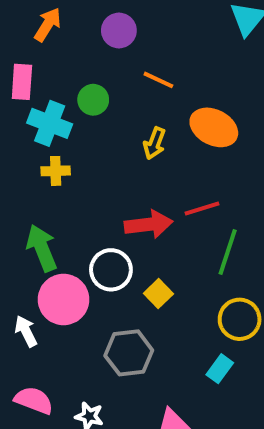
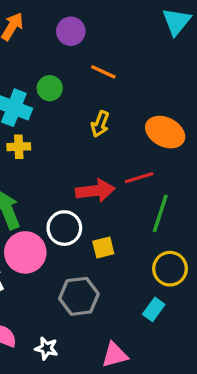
orange ellipse: (214, 127) -> (165, 132), moved
yellow square: (158, 294) -> (103, 248), turned 30

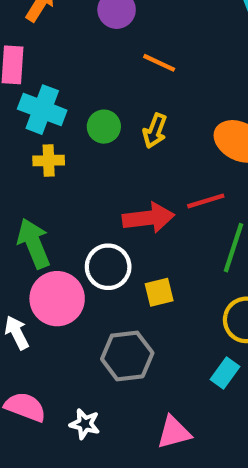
green circle: (50, 88) -> (104, 127), moved

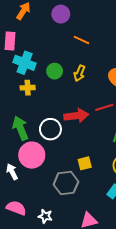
white circle: (108, 267) -> (50, 129), moved
yellow square: (159, 292) -> (85, 163), moved

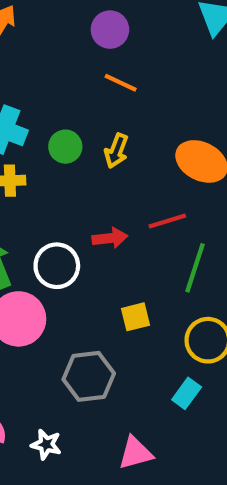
purple circle: (61, 14) -> (110, 30), moved
red arrow: (76, 116) -> (110, 238), size x0.7
yellow square: (85, 163) -> (136, 317), moved

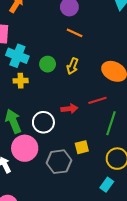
gray hexagon: (89, 376) -> (59, 162), moved

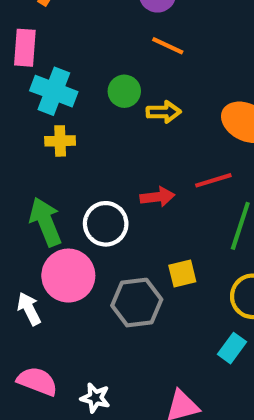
green circle: (48, 64) -> (124, 91), moved
yellow arrow: (72, 66) -> (164, 112), turned -112

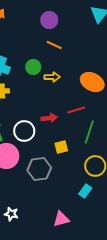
yellow square: (182, 274) -> (61, 147), moved
white star: (95, 398) -> (11, 214), moved

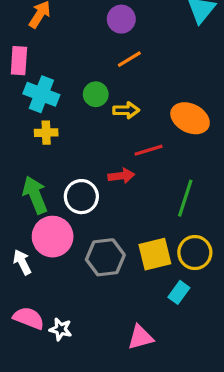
orange line: (54, 45) -> (129, 59), turned -56
red line: (76, 110) -> (148, 150), moved
yellow square: (61, 147) -> (155, 254), moved, size x1.5

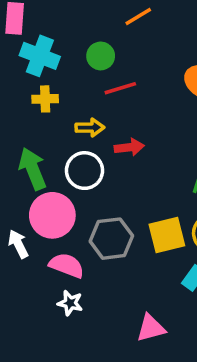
yellow arrow: (126, 110) -> (90, 128), moved
red line: (148, 150) -> (120, 88), moved
pink semicircle: (29, 318) -> (67, 265), moved
white star: (61, 329) -> (70, 303), moved

